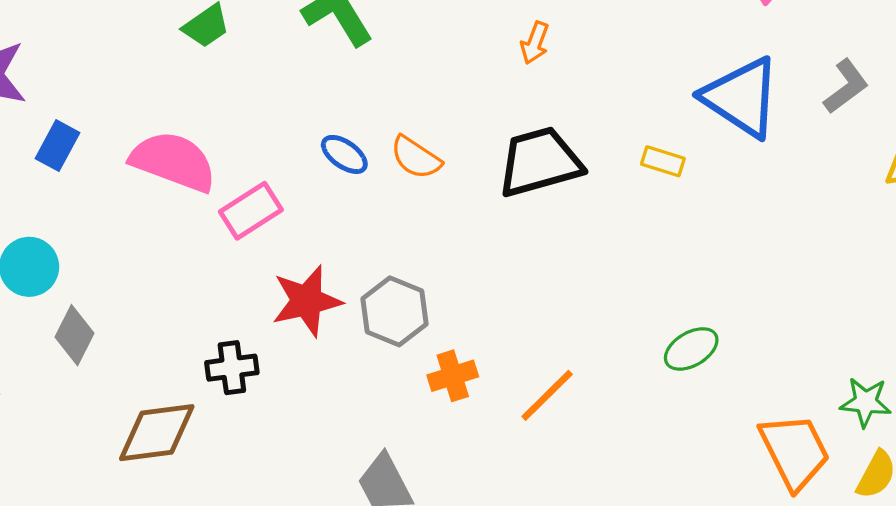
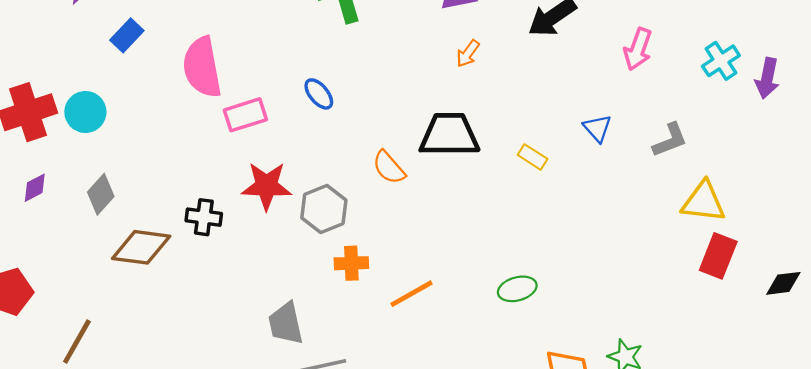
blue triangle: (741, 97) -> (597, 128), size x0.5
orange semicircle: (416, 158) -> (389, 167), moved
pink semicircle: (173, 161) -> (202, 67), turned -136
gray diamond: (74, 335) -> (101, 194), moved

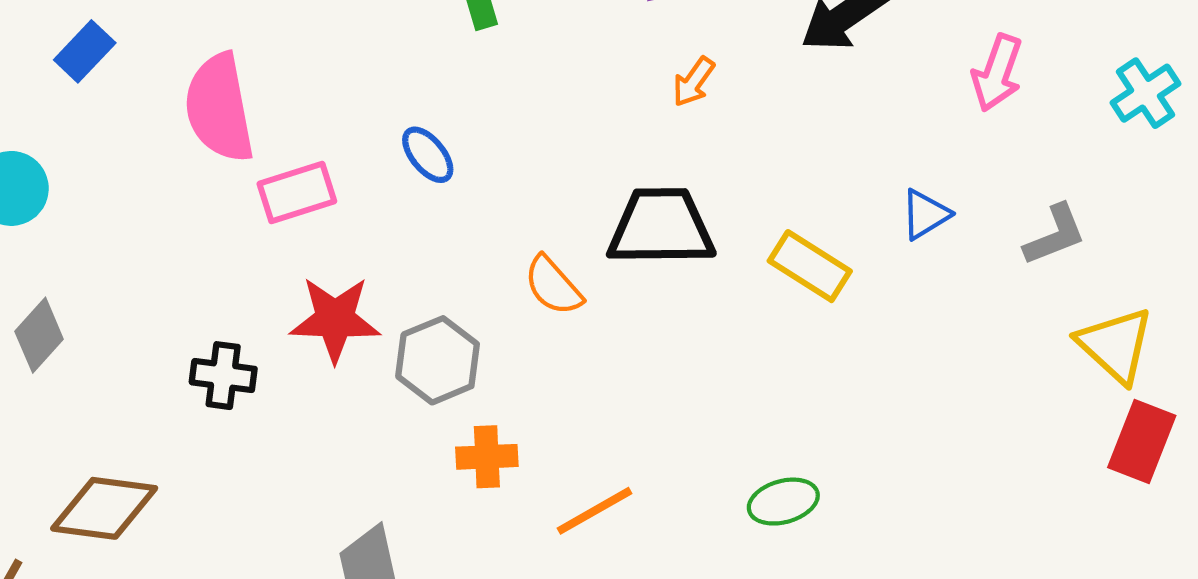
blue triangle: (597, 128) -> (925, 214), turned 40
yellow rectangle: (533, 157) -> (810, 266), size x1.5
yellow triangle: (704, 202) -> (1115, 345), turned 36
brown diamond: (141, 247) -> (104, 508), moved

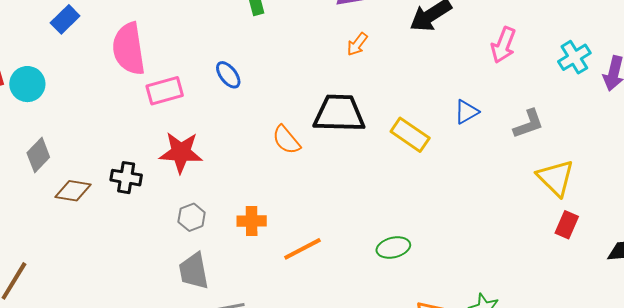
gray hexagon: (438, 360) -> (192, 217), moved, size x0.7
red rectangle: (1142, 441) -> (567, 225), size x0.7
brown diamond: (104, 508) -> (73, 191), moved, size x0.7

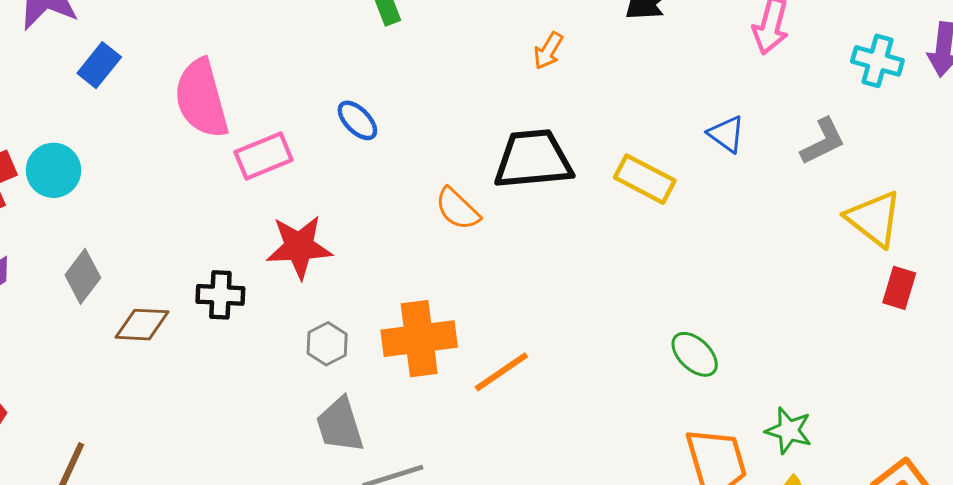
cyan cross: (574, 57) -> (877, 61), moved, turned -36
blue triangle: (466, 112) -> (726, 134), turned -48
orange cross: (252, 221) -> (419, 339), size x1.6
green ellipse: (393, 248) -> (695, 354), moved, turned 64

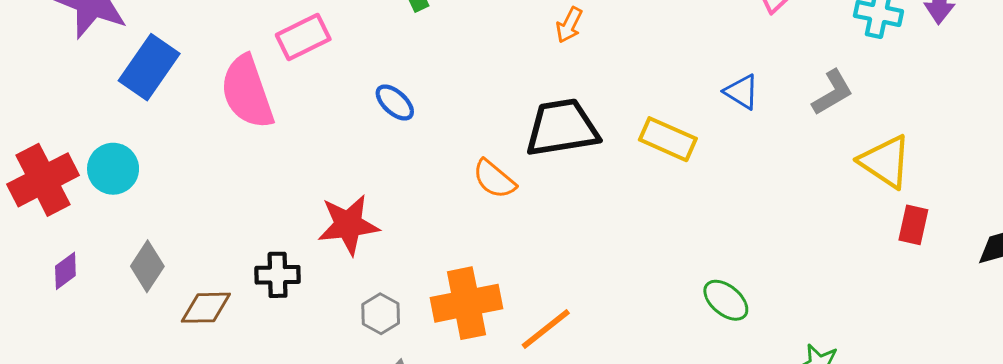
blue rectangle: (99, 65) -> (149, 67), size x1.5
pink rectangle: (264, 156) -> (303, 37), moved

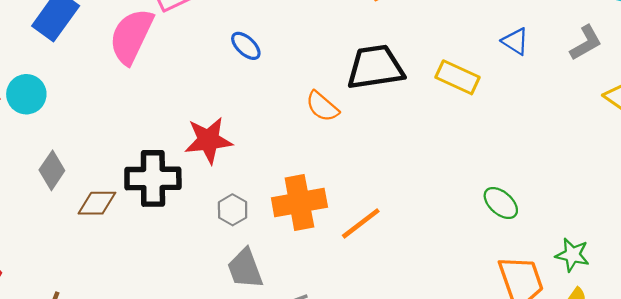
pink semicircle: (247, 92) -> (131, 36), turned 44
black cross: (278, 275) -> (153, 178), size x1.6

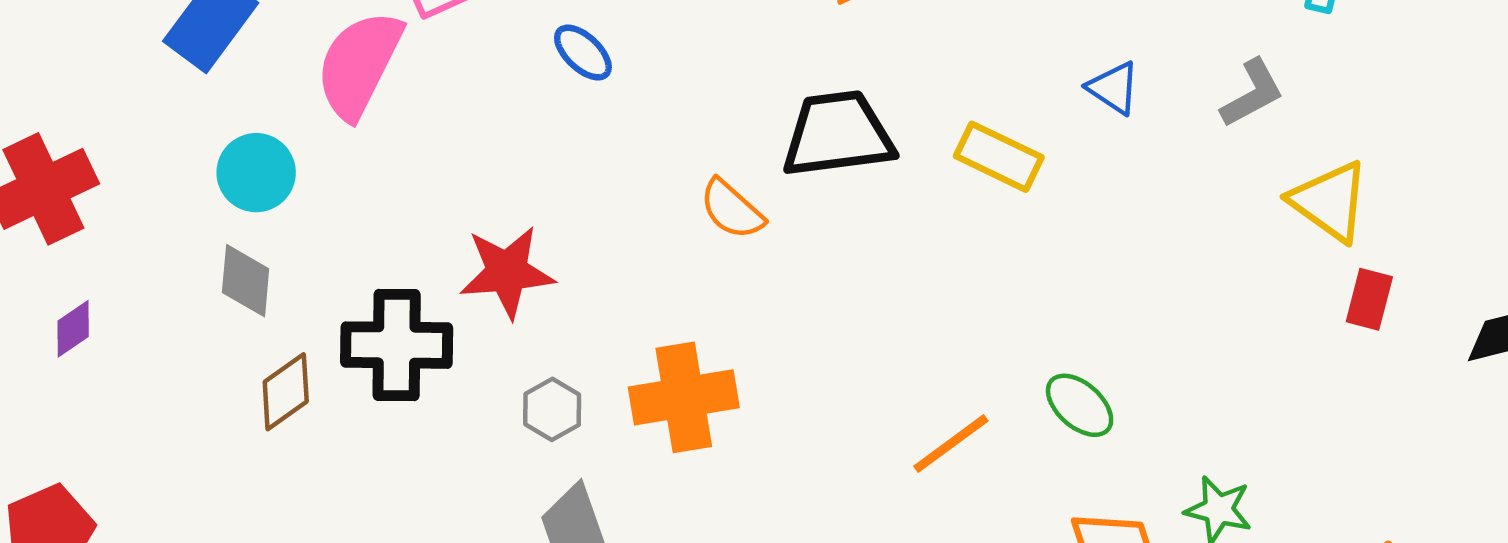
blue ellipse: (246, 46) -> (583, 53), moved
cyan circle: (26, 94) -> (256, 173), moved
gray diamond: (52, 170) -> (246, 281), moved, turned -30
brown diamond: (97, 203) -> (286, 392), turned -36
orange line: (361, 223) -> (951, 444), moved

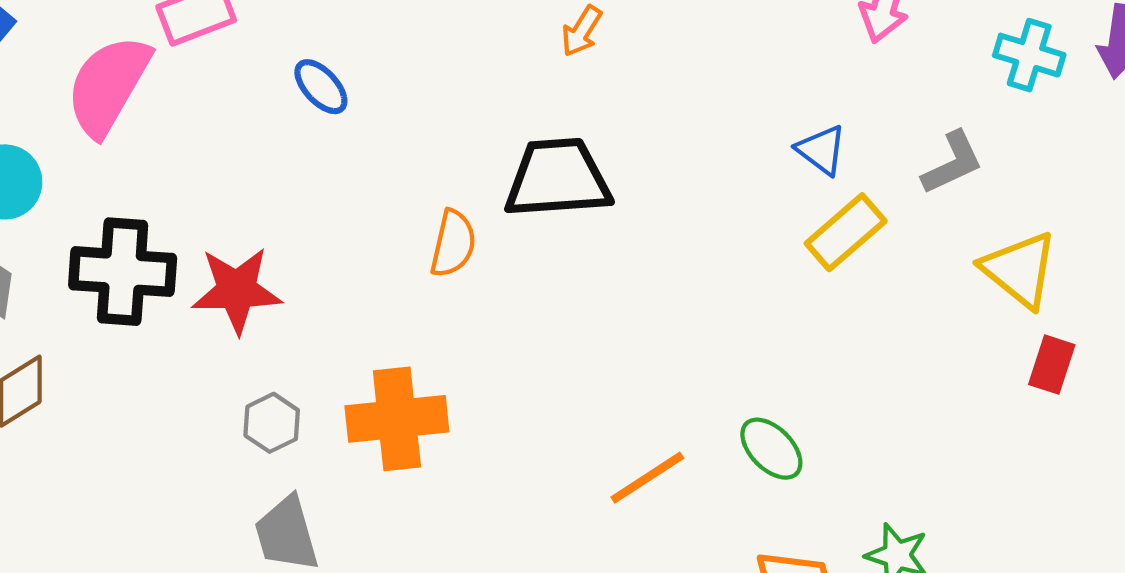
yellow rectangle: (999, 157) -> (846, 232), moved, turned -70
orange semicircle: (732, 209) -> (453, 244), turned -122
black cross: (397, 345) -> (123, 272), moved

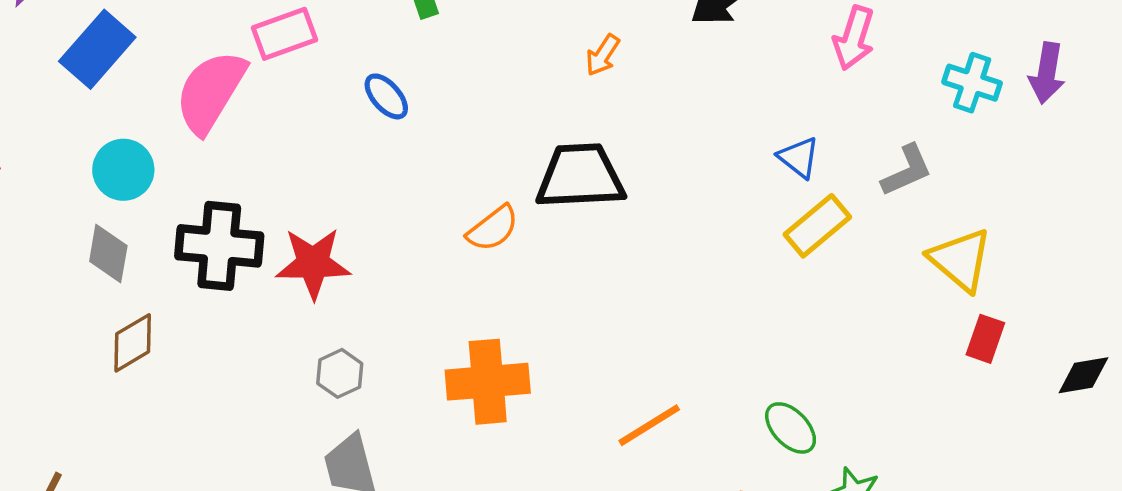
orange semicircle: (453, 244) -> (493, 228), turned 38
orange cross: (397, 419) -> (488, 382), moved
green ellipse: (771, 449) -> (791, 428), moved

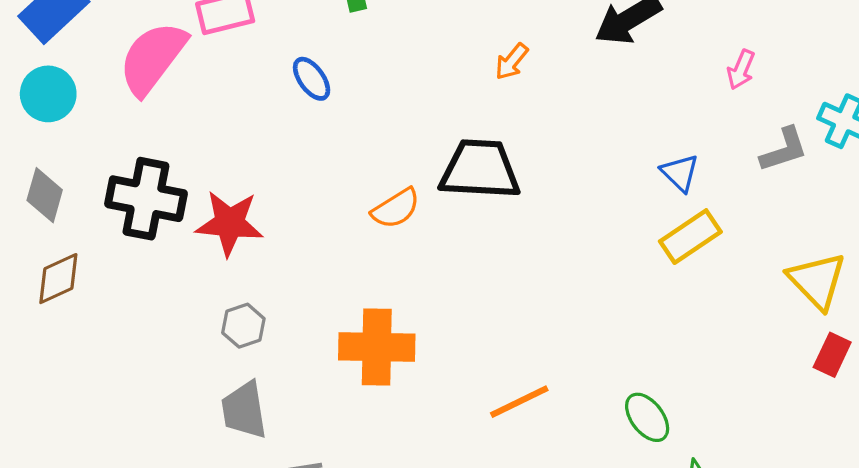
pink arrow: (854, 38) -> (741, 70), size x0.7
cyan circle: (123, 170) -> (48, 94), moved
gray L-shape: (907, 170) -> (784, 150), moved

